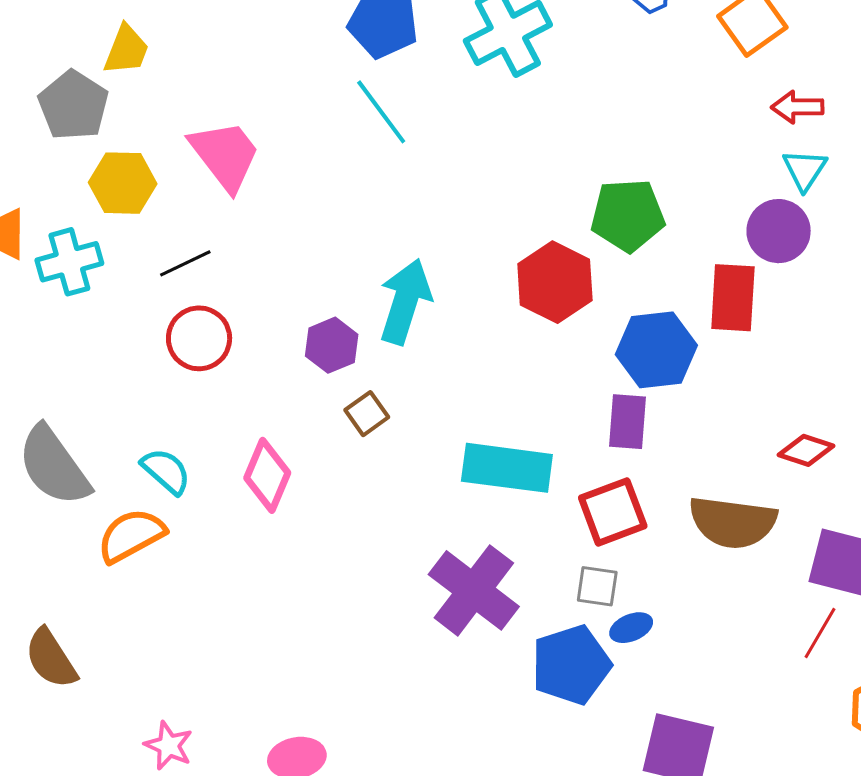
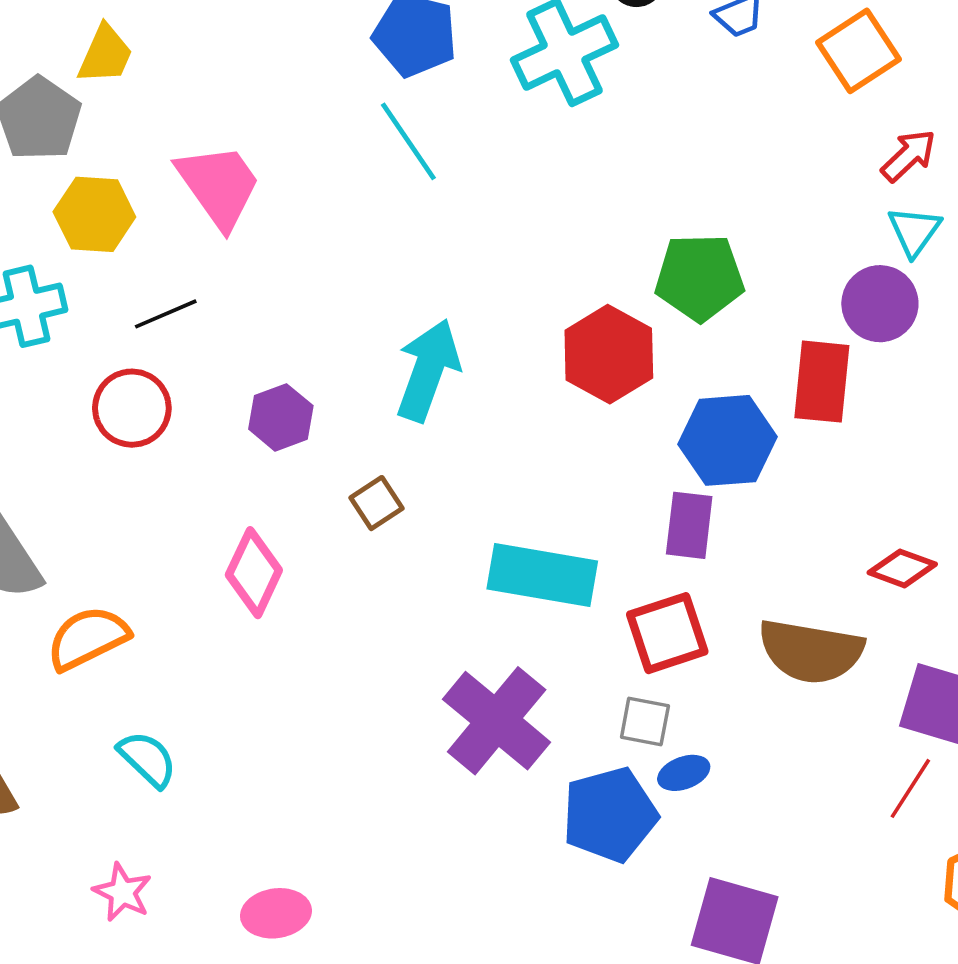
red arrow: (797, 107) -> (909, 156), turned 135
red circle: (199, 338) -> (132, 408), moved
purple hexagon: (332, 345) -> (281, 417), moved
cyan semicircle: (166, 471) -> (147, 759), moved

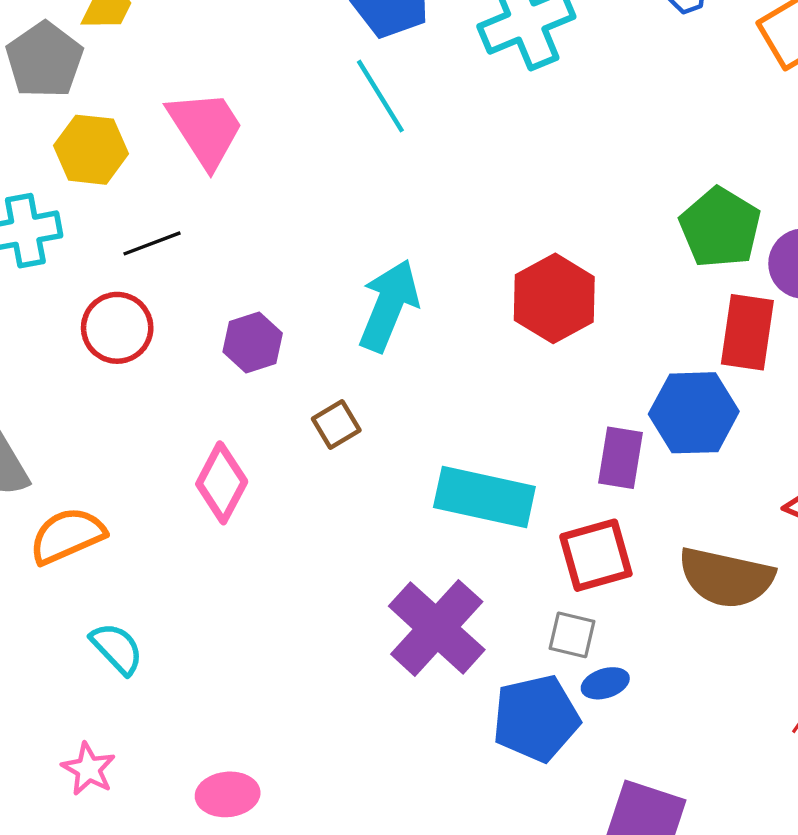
green pentagon: (700, 277) -> (720, 228), moved, turned 30
blue hexagon: (727, 440) -> (694, 413), moved

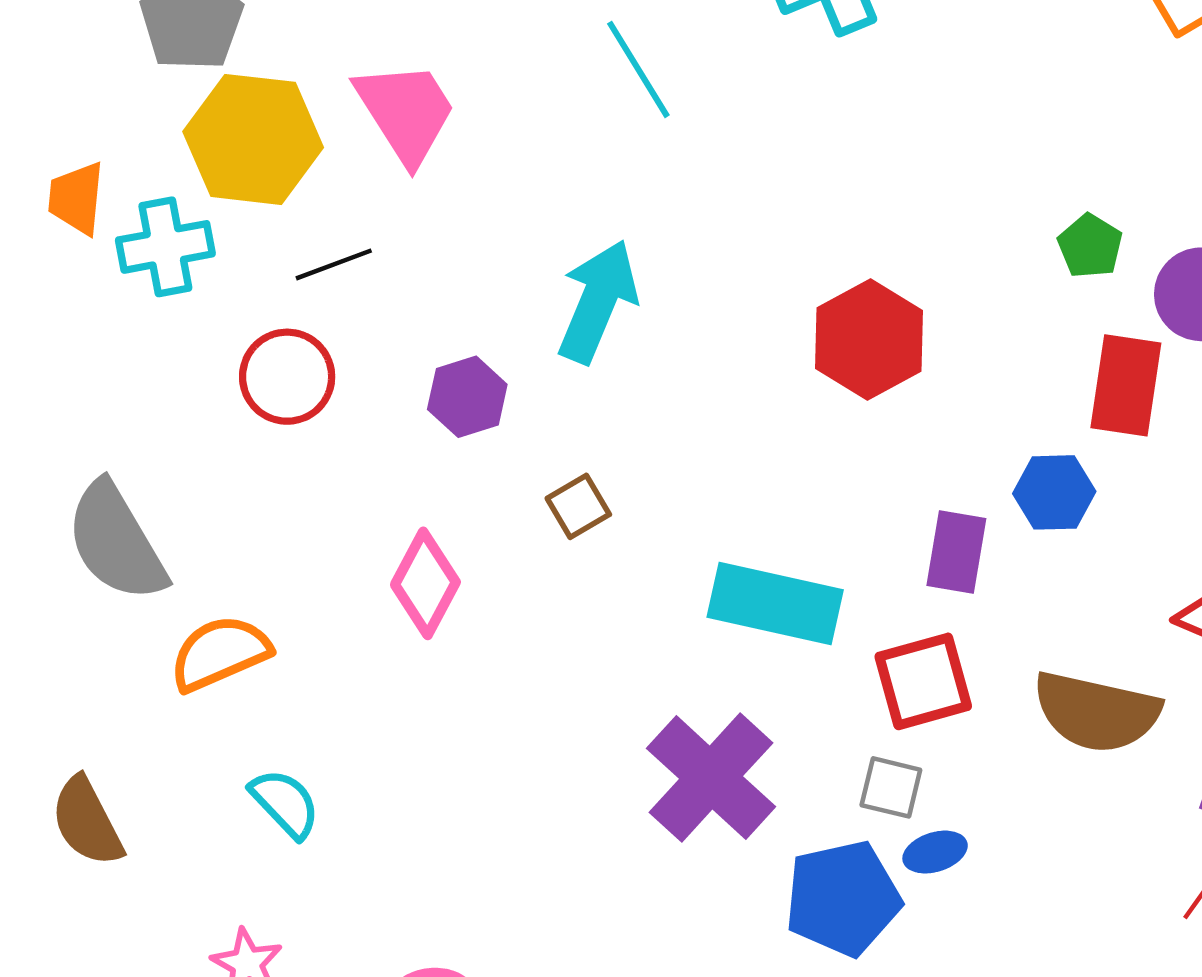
yellow hexagon: (91, 150) -> (253, 139), size x1.4
green pentagon: (720, 228) -> (1090, 246), size x0.6
cyan arrow: (389, 306) -> (598, 301), moved
blue hexagon: (694, 413) -> (1054, 492), size x0.7

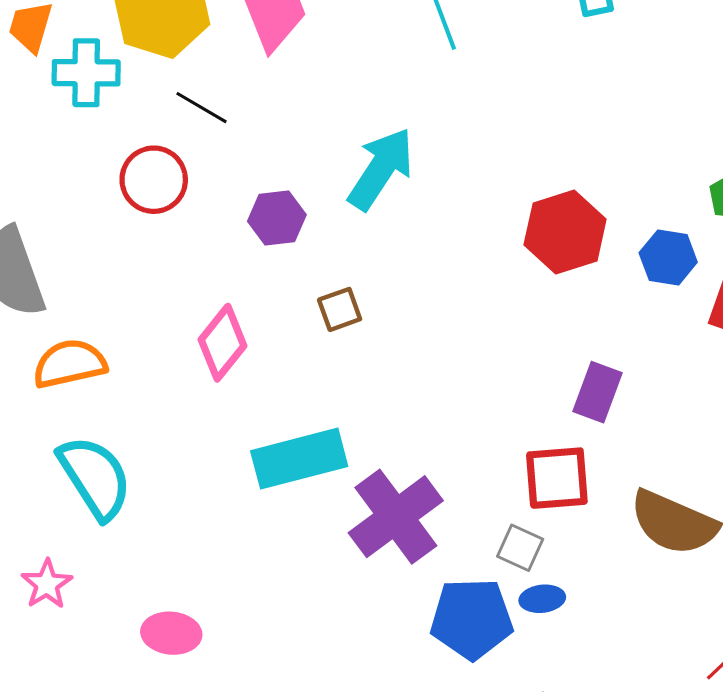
black line: (334, 264) -> (201, 108), turned 40
blue hexagon: (1054, 492) -> (668, 258), moved
cyan rectangle: (775, 603) -> (299, 459), moved, turned -38
cyan semicircle: (285, 803) -> (95, 477), size x1.6

